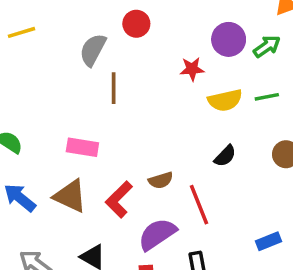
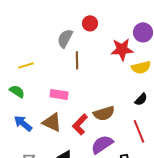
yellow line: (22, 32) -> (26, 65), moved
red star: (192, 69) -> (122, 49), size x1.6
brown semicircle: (161, 180) -> (104, 113), size x1.5
red line: (199, 205) -> (139, 131), moved

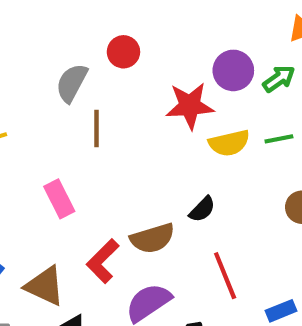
pink rectangle: (59, 94) -> (59, 199), turned 54
black semicircle: (141, 99) -> (202, 209), moved
brown triangle: (52, 122) -> (45, 286), moved

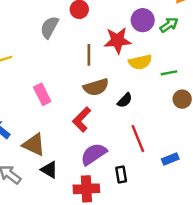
brown line: (97, 128) -> (89, 55), moved
green line: (279, 139) -> (169, 73), moved
brown semicircle: (152, 238) -> (96, 87), moved
red L-shape: (103, 261) -> (82, 119), moved

